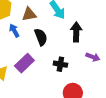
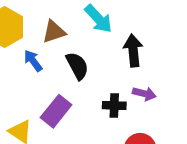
purple arrow: (93, 57) -> (144, 94), moved

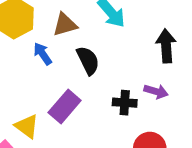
black arrow: (133, 50) -> (166, 46), moved

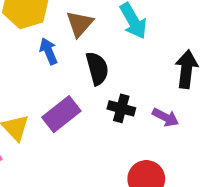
brown triangle: (65, 24) -> (80, 24), turned -44
black cross: (125, 103) -> (121, 108), moved

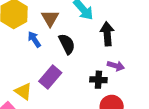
black arrow: (186, 69) -> (107, 34), moved
black cross: (121, 108) -> (98, 80), moved

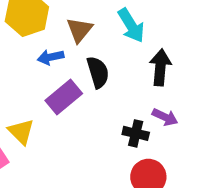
blue arrow: (34, 39) -> (51, 57), turned -77
purple rectangle: (50, 77) -> (64, 97), moved

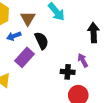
black arrow: (160, 67) -> (94, 33), moved
purple arrow: (165, 117) -> (83, 60), turned -136

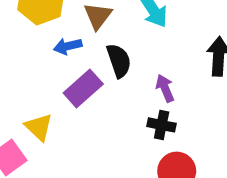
purple arrow: (83, 60) -> (165, 88), moved

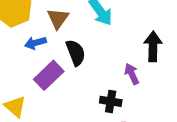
purple arrow: (165, 88) -> (132, 74), moved

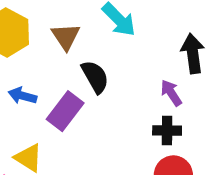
blue arrow: (35, 43) -> (22, 96), moved, turned 40
black cross: (111, 101) -> (167, 131), moved

